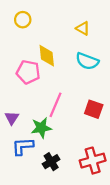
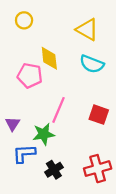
yellow triangle: (83, 28) -> (87, 30), size x1.5

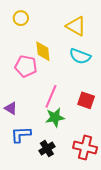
purple triangle: (13, 124) -> (11, 108), turned -32
green star: (44, 134) -> (55, 117), moved
red cross: (98, 169) -> (85, 148), turned 30

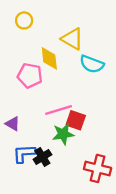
yellow triangle: (76, 26) -> (72, 39), moved
pink line: (51, 96) -> (59, 110), turned 50
red square: (86, 100) -> (76, 120), moved
black cross: (47, 149) -> (42, 157), moved

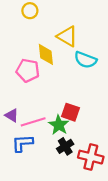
yellow circle: (24, 20) -> (30, 11), moved
pink line: (59, 110) -> (33, 122), moved
green star: (63, 134) -> (59, 125), turned -30
black cross: (42, 157) -> (65, 146), moved

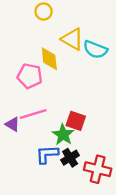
yellow circle: (30, 11) -> (44, 12), moved
cyan semicircle: (85, 60) -> (95, 49), moved
pink line: (33, 122) -> (33, 114), moved
blue L-shape: (22, 143) -> (47, 154), moved

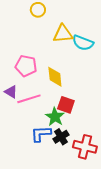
yellow triangle: (72, 39) -> (63, 34), turned -35
yellow diamond: (49, 59) -> (55, 77), moved
purple triangle: (12, 124) -> (11, 92), moved

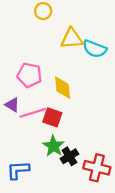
red square: (66, 105) -> (52, 117), moved
green star: (55, 117) -> (53, 146), moved
blue L-shape: (41, 134) -> (18, 170), moved

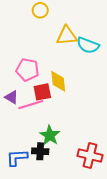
red square: (52, 117) -> (42, 92), moved, turned -30
black cross: (69, 156) -> (40, 151), moved, turned 35

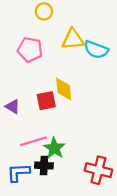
pink pentagon: (27, 70) -> (30, 50), moved
pink line: (31, 105) -> (34, 141), moved

